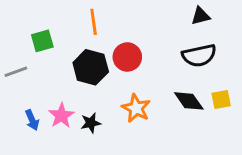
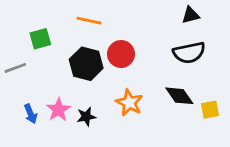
orange line: (94, 22) -> (89, 21), turned -70
yellow square: (221, 99) -> (210, 110), moved

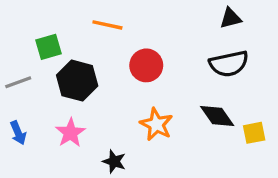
black hexagon: (86, 64) -> (77, 81), moved
blue arrow: (31, 114) -> (18, 133), moved
black star: (86, 117) -> (114, 161), moved, turned 30

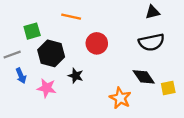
orange star: (156, 124) -> (120, 98), moved
blue arrow: (18, 133) -> (21, 76), moved
pink star: (70, 133) -> (47, 88), turned -30
black star: (114, 161) -> (76, 76), moved

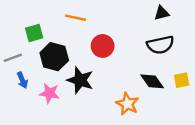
black star: (76, 76) -> (80, 80), size x1.6
yellow square: (168, 88) -> (182, 80), moved

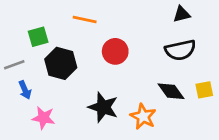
black star: (80, 80) -> (103, 107), moved
pink star: (49, 93) -> (43, 118), moved

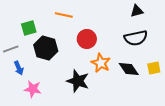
orange star: (143, 117) -> (101, 63), moved

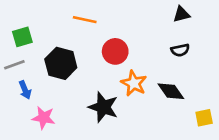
green square: (29, 28) -> (22, 37), moved
black semicircle: (136, 38) -> (180, 50), size x0.6
yellow square: (154, 68) -> (204, 118), moved

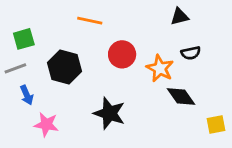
black triangle: (182, 14) -> (180, 16), moved
orange star: (134, 83) -> (160, 68), moved

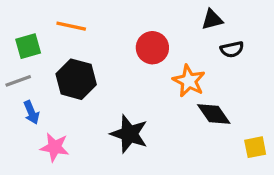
orange line: (90, 21) -> (71, 26), moved
black semicircle: (191, 53) -> (232, 49), moved
red circle: (122, 54) -> (152, 48), moved

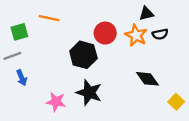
black hexagon: (76, 79) -> (83, 55), moved
orange star: (189, 81) -> (136, 35), moved
pink star: (55, 147) -> (56, 102), moved
yellow square: (255, 147) -> (176, 102), turned -35

